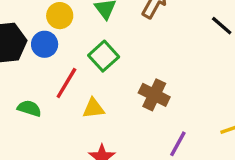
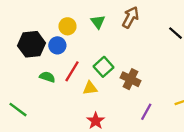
green square: (104, 56) -> (103, 67), moved
green semicircle: (29, 108) -> (47, 77), moved

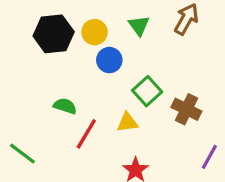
black hexagon: (31, 44) -> (54, 34), moved
blue circle: (57, 45) -> (109, 60), moved
red line: (72, 71) -> (86, 134), moved

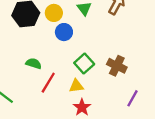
green square: (147, 91) -> (84, 64), moved
yellow triangle: (127, 122) -> (76, 86), moved

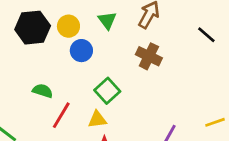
brown cross: (117, 66) -> (149, 56), moved

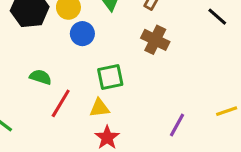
green square: (107, 91) -> (110, 77), turned 30

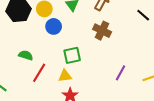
purple line: (177, 125) -> (121, 73), moved

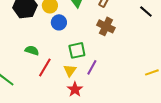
purple line: (121, 73) -> (92, 67), moved
yellow triangle: (65, 76) -> (70, 70), turned -48

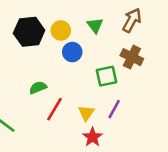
green semicircle: (32, 50) -> (38, 88), turned -40
green square: (77, 50) -> (106, 76), moved

